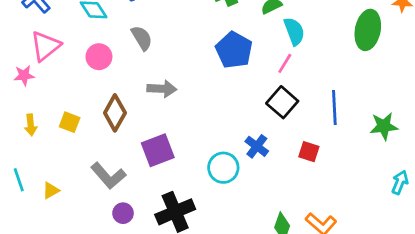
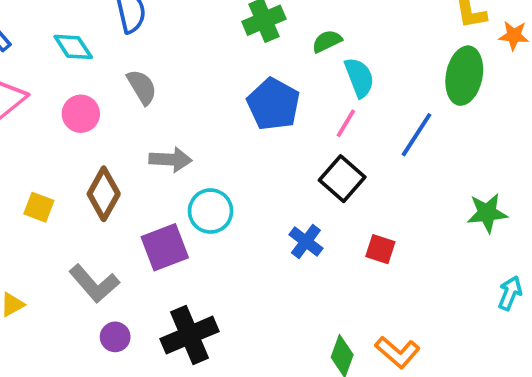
blue line: (334, 108) -> (417, 135), moved, turned 36
cyan circle: (223, 168) -> (211, 211), moved

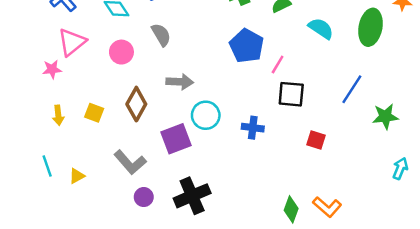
cyan semicircle: (359, 78) -> (321, 29), moved, turned -35
pink line: (346, 123) -> (278, 64), moved
blue line: (417, 135) -> (352, 89), moved
black square: (342, 179) -> (291, 94), turned -36
blue cross: (306, 242) -> (253, 128), moved, turned -30

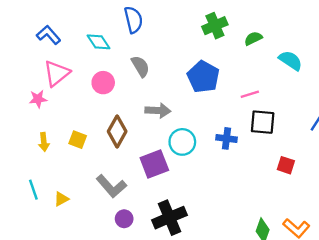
blue pentagon: (247, 46) -> (203, 77), moved
pink line: (278, 64) -> (250, 94), turned 42
blue cross: (253, 128) -> (227, 138), moved

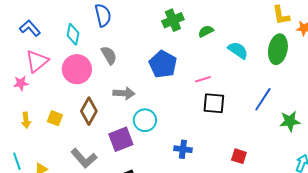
cyan diamond: (99, 42) -> (73, 34), turned 45
pink circle: (103, 83) -> (77, 69), size x1.5
blue cross: (227, 138) -> (183, 149), moved
red square: (286, 165) -> (239, 156), moved

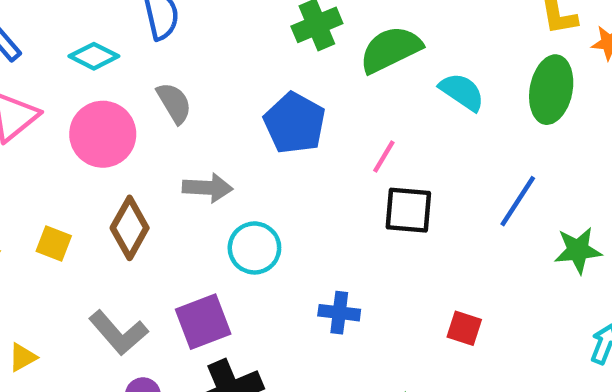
green semicircle: (206, 31) -> (391, 49), size x1.8
cyan diamond: (73, 34) -> (94, 56), turned -75
pink line: (203, 79) -> (384, 157), turned -42
purple square: (121, 139) -> (203, 322), moved

